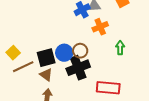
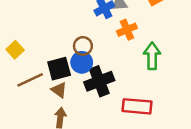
green arrow: (120, 48) -> (152, 56), size x1.5
brown circle: (80, 51) -> (83, 46), moved
yellow square: (13, 53) -> (15, 50), moved

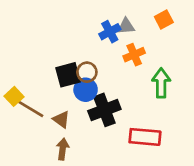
yellow square: (15, 50) -> (14, 96), moved
black square: (59, 69) -> (68, 75), moved
brown line: (30, 80) -> (30, 109), turned 56

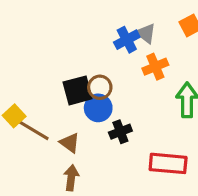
gray triangle: (126, 26) -> (146, 33), turned 42
black cross: (104, 110) -> (120, 132), size x0.6

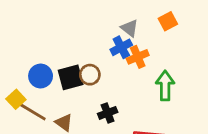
blue cross: (127, 40) -> (121, 47), moved
blue circle: (98, 108) -> (41, 76), moved

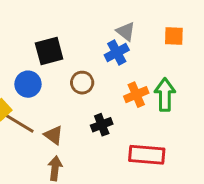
orange square: (168, 21) -> (174, 36), moved, turned 30
orange cross: (138, 57) -> (136, 95), moved
black square: (71, 77) -> (49, 51), moved

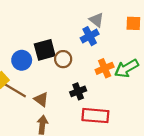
black square: (49, 51) -> (45, 50), moved
green arrow: (165, 95) -> (126, 68), turned -120
red rectangle: (147, 155) -> (95, 116), moved

